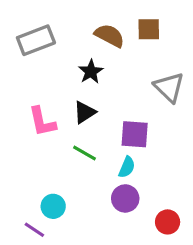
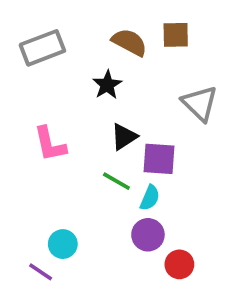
black triangle: (84, 112) -> (124, 137), moved
green line: (84, 153) -> (116, 181), moved
red circle: (168, 222) -> (179, 264), moved

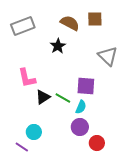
black triangle: (124, 137) -> (43, 97), moved

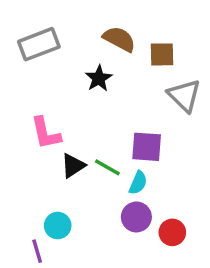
brown square: (95, 19) -> (162, 54), moved
red circle: (97, 143) -> (172, 232), moved
purple line: (22, 147) -> (37, 251), turned 40

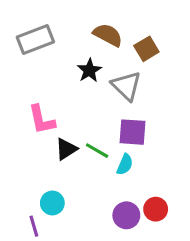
brown square: (162, 54) -> (146, 49), turned -30
gray triangle: (184, 96) -> (126, 86), moved
purple circle: (136, 217) -> (126, 215), moved

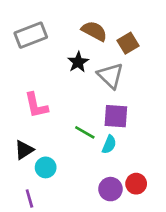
black triangle: (66, 149) -> (24, 150), moved
cyan circle: (52, 203) -> (46, 167), moved

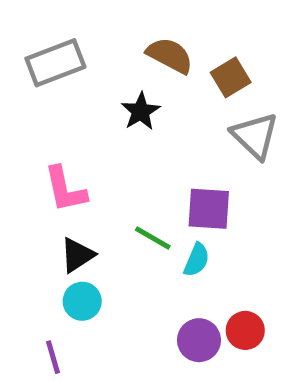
gray triangle: (110, 76) -> (255, 136), moved
black triangle: (24, 150) -> (77, 255), moved

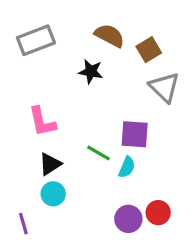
black star: (141, 111) -> (91, 72), turned -30
purple line: (53, 357) -> (23, 224), moved

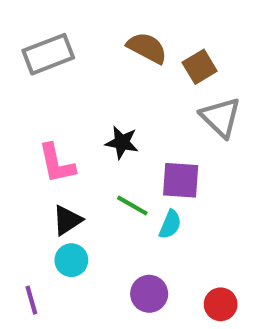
black star: (91, 72) -> (122, 142), moved
red circle: (158, 213) -> (221, 304), moved
purple circle: (128, 219) -> (149, 294), moved

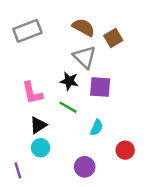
gray triangle: (221, 117) -> (85, 57), moved
purple square: (181, 180) -> (100, 87), moved
green line: (132, 205) -> (68, 107), moved
red circle: (221, 304) -> (125, 150), moved

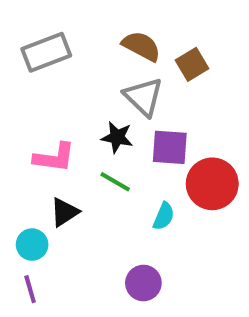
pink L-shape: (32, 93) -> (54, 157), turned -70
cyan circle: (41, 148) -> (32, 245), moved
red circle: (125, 150) -> (212, 184), moved, size x1.6

